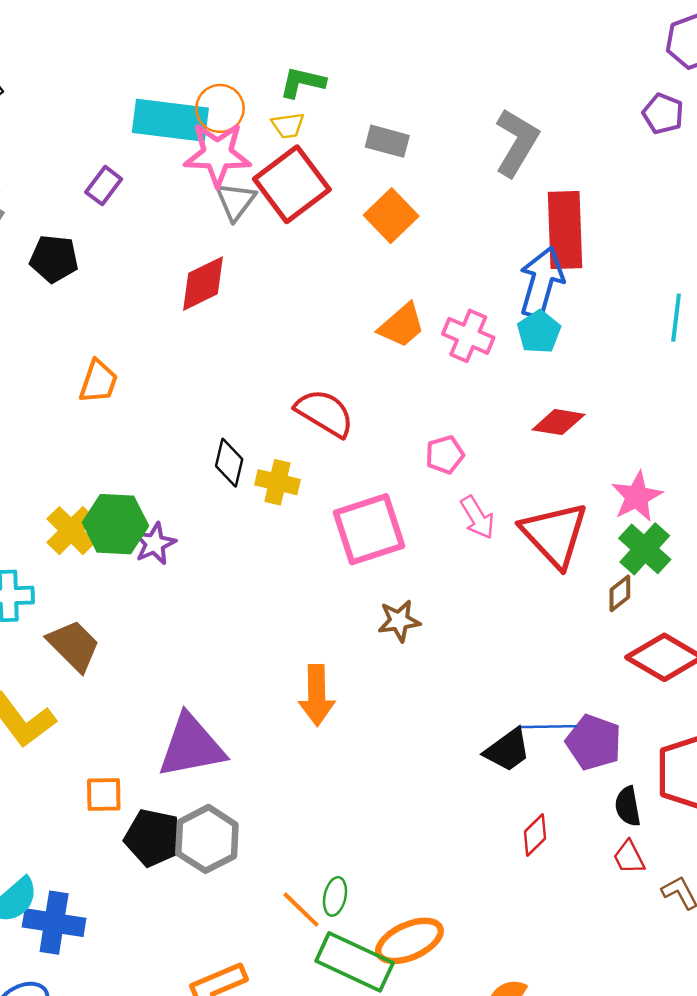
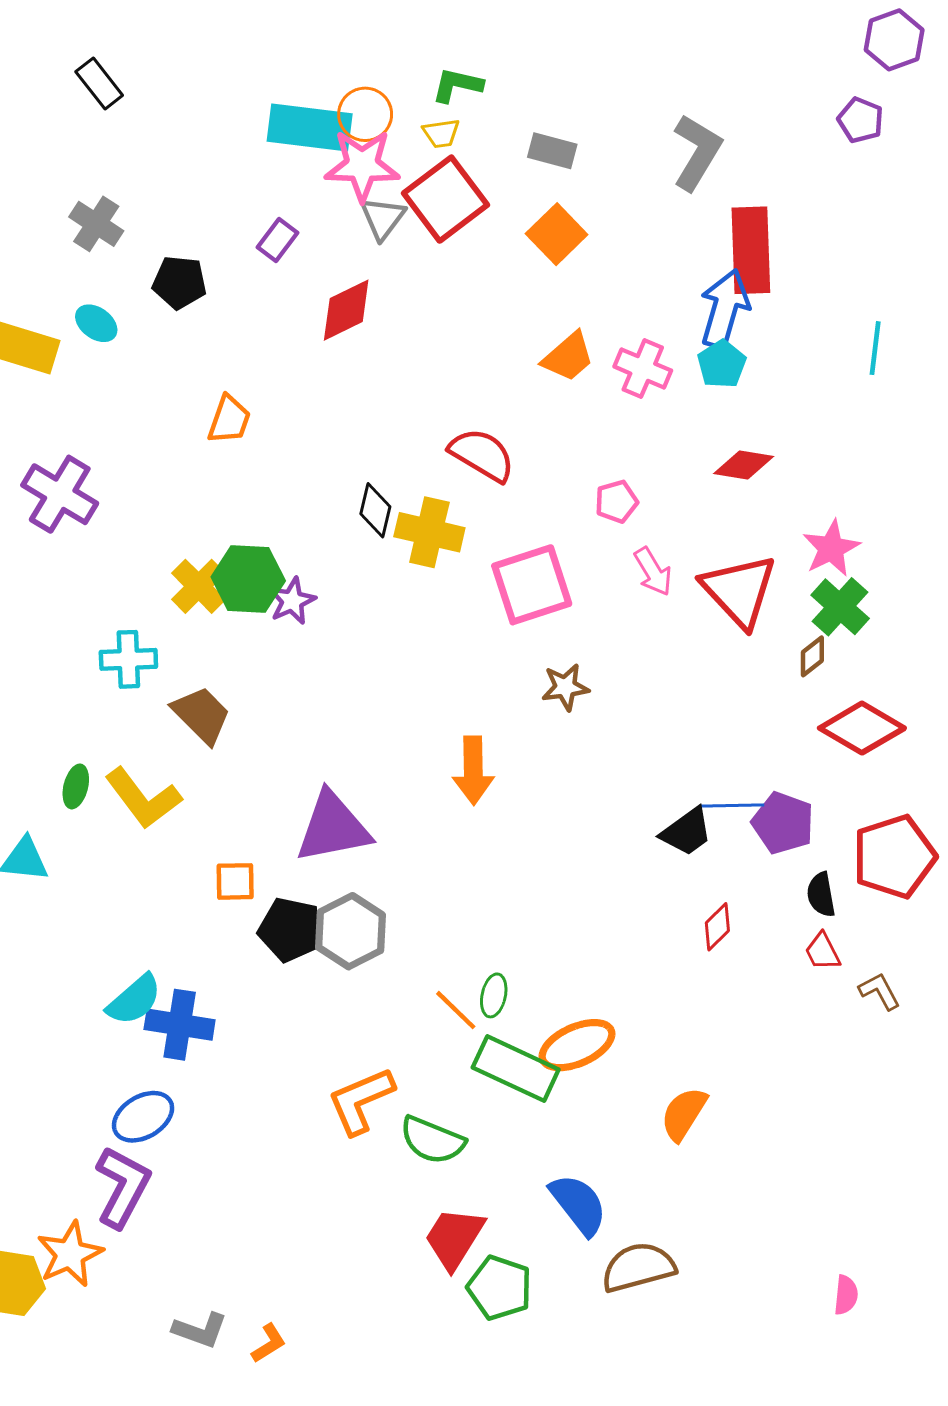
purple rectangle: (104, 186) -> (277, 240), moved
yellow cross: (278, 482) -> (429, 532), size x1.4

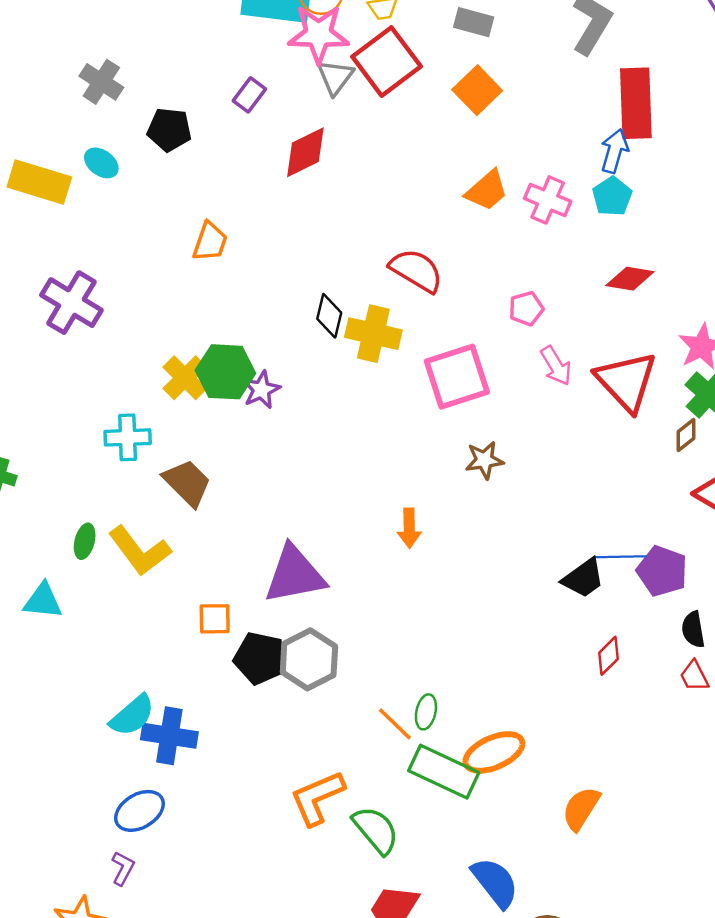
blue arrow: (725, 309) -> (614, 151), size x0.7
orange arrow: (473, 770) -> (409, 528), size x0.7
green semicircle: (432, 1140) -> (376, 830), turned -152
purple L-shape: (123, 1187) -> (123, 868), size x0.5

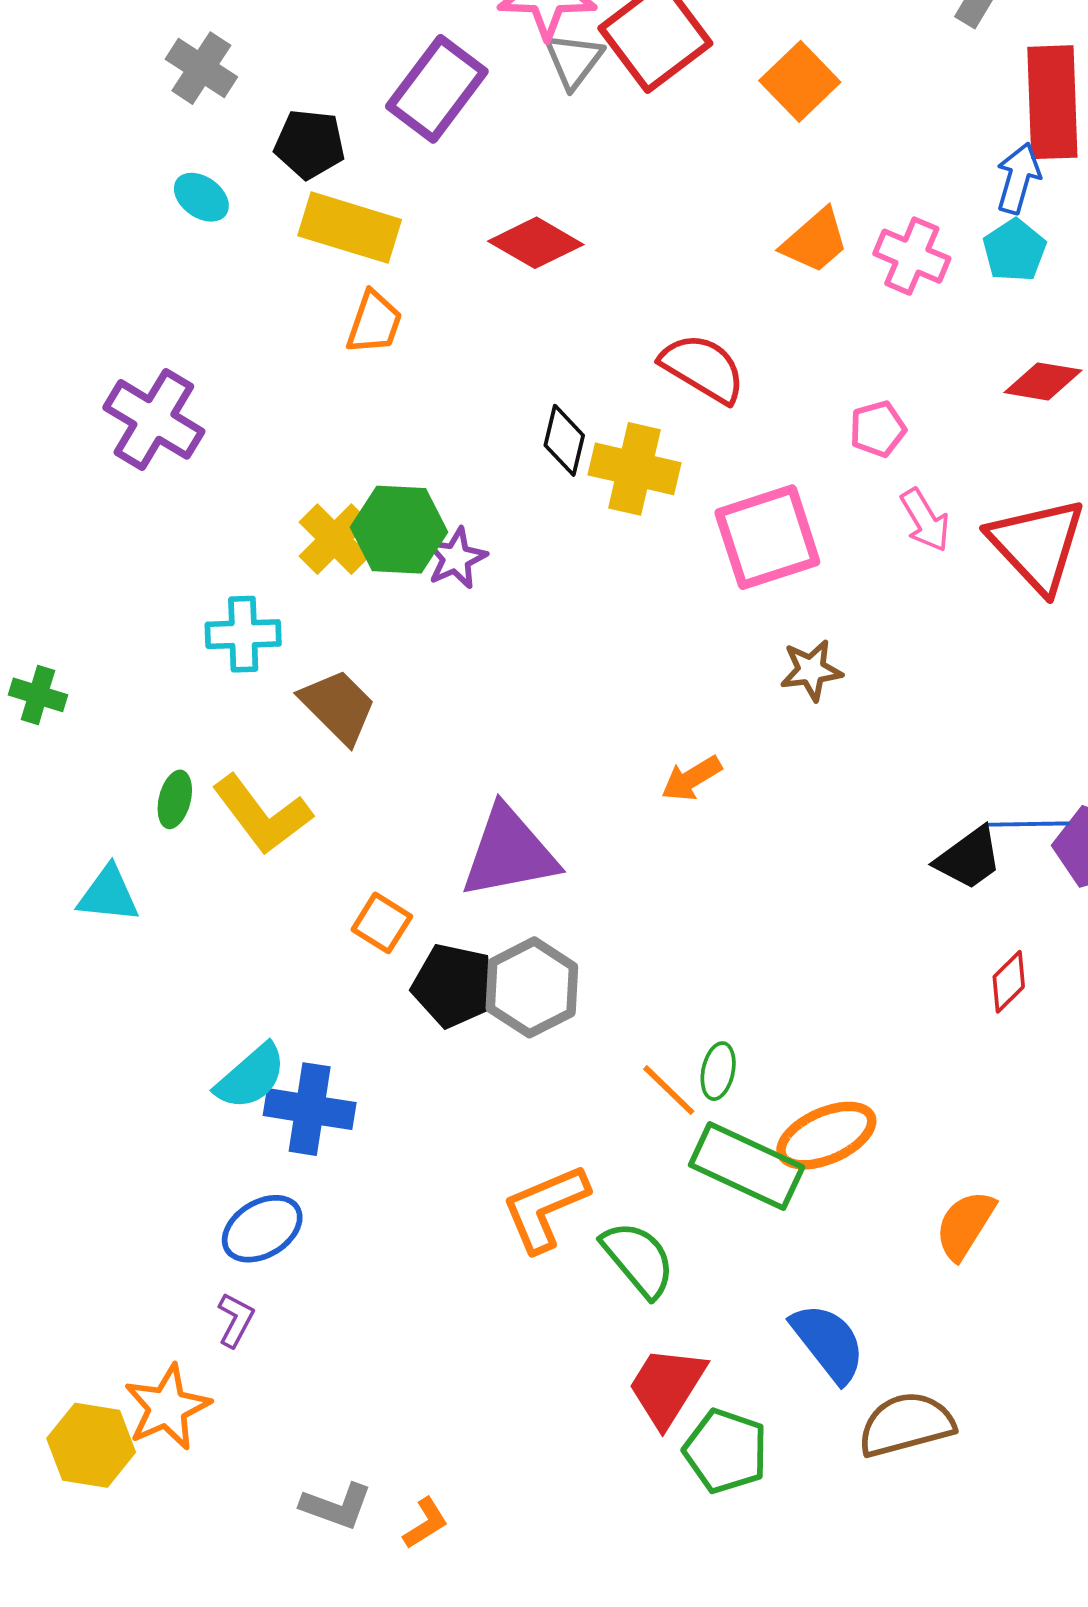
purple rectangle: (249, 95) -> (437, 89), size x1.8
red diamond: (305, 152) -> (536, 243), moved, turned 56
yellow rectangle: (39, 182) -> (350, 228), moved
orange arrow: (409, 528) -> (691, 778), turned 60
orange square: (215, 619) -> (382, 923), turned 33

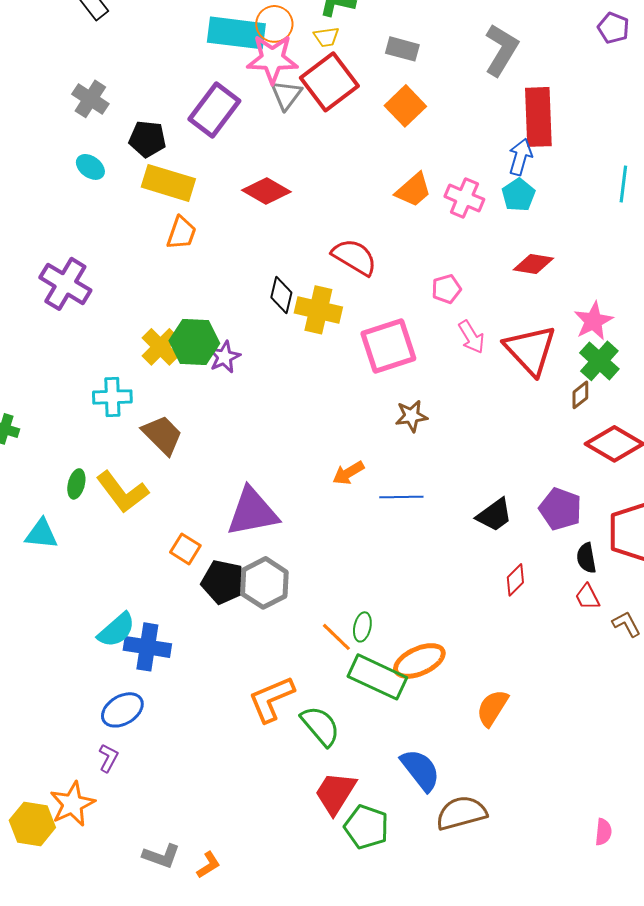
blue line: (1028, 824) -> (401, 497), moved

